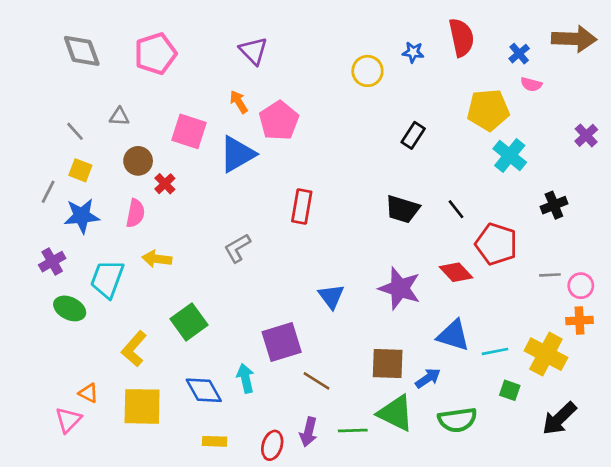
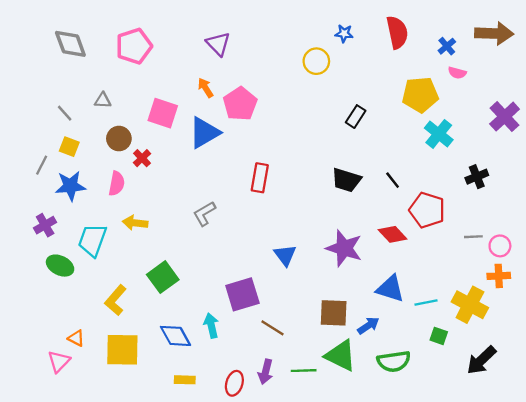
blue star: (413, 52) -> (344, 33), moved
purple cross: (586, 135) -> (505, 117), size x1.5

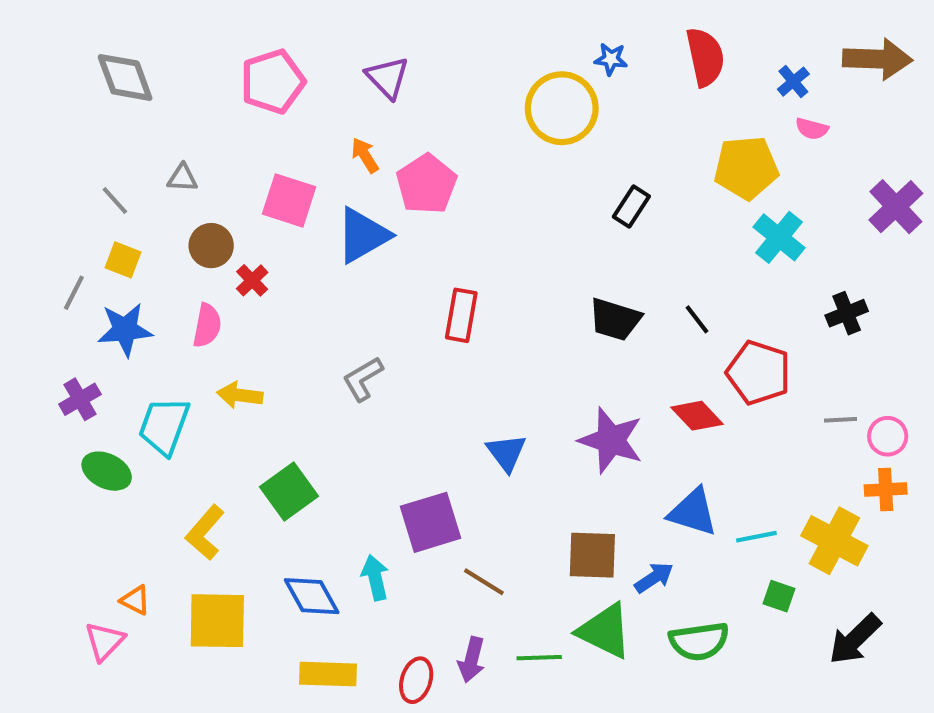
pink pentagon: (134, 46) -> (273, 82), moved
yellow circle: (316, 61) -> (562, 108), size x1.5
yellow rectangle: (185, 380) -> (328, 674), size x1.5

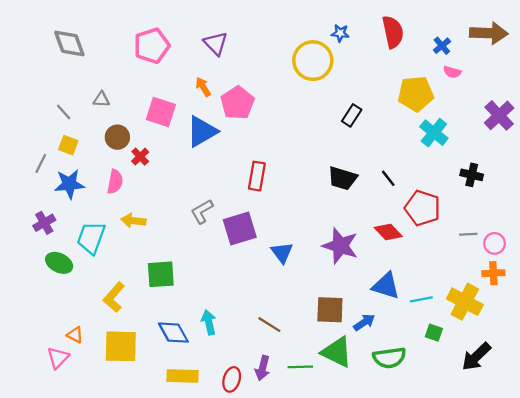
black cross: (847, 313) -> (472, 175), turned 35
green square: (289, 492) -> (161, 274), turned 32
purple square: (431, 522) -> (240, 229), moved

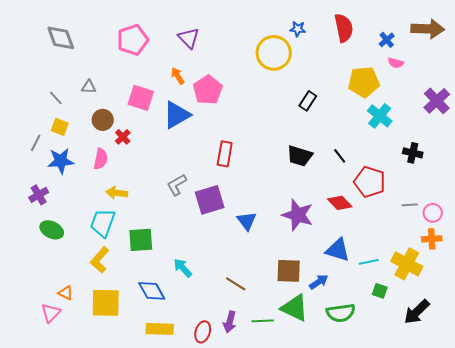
cyan trapezoid: (91, 238) -> (103, 223), moved
cyan arrow: (209, 322) -> (183, 268), moved, turned -30

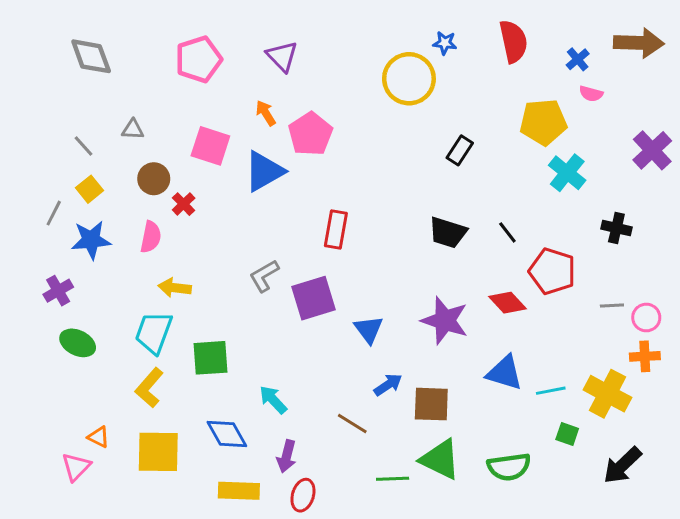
yellow square: (60, 127) -> (90, 189), turned 30
blue arrow: (319, 282) -> (388, 385), moved
purple arrow: (230, 322) -> (287, 456), moved

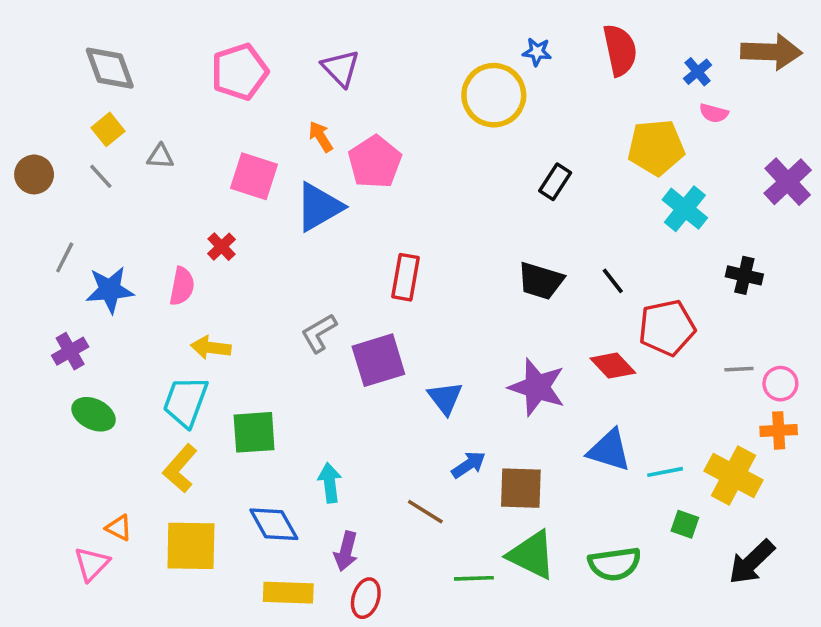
brown circle: (154, 179) -> (34, 174), moved
yellow square: (90, 189) -> (108, 129), moved
red pentagon: (552, 271) -> (667, 328), turned -30
cyan arrow: (273, 400) -> (330, 483), turned 36

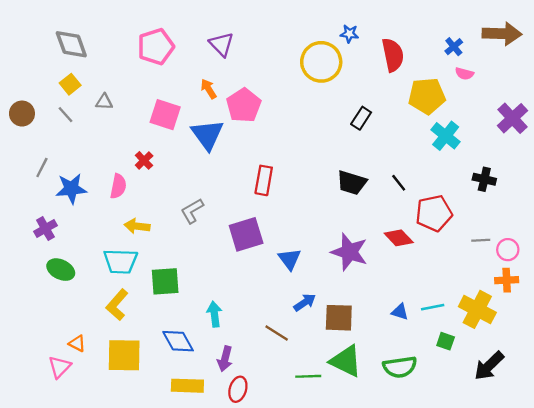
red semicircle: (620, 50) -> (393, 55), moved
blue triangle: (319, 207) -> (207, 135), turned -36
gray L-shape: (319, 333) -> (192, 211), moved
cyan trapezoid: (186, 402) -> (121, 261), turned -108
blue triangle: (609, 450) -> (400, 312), moved, size x0.6

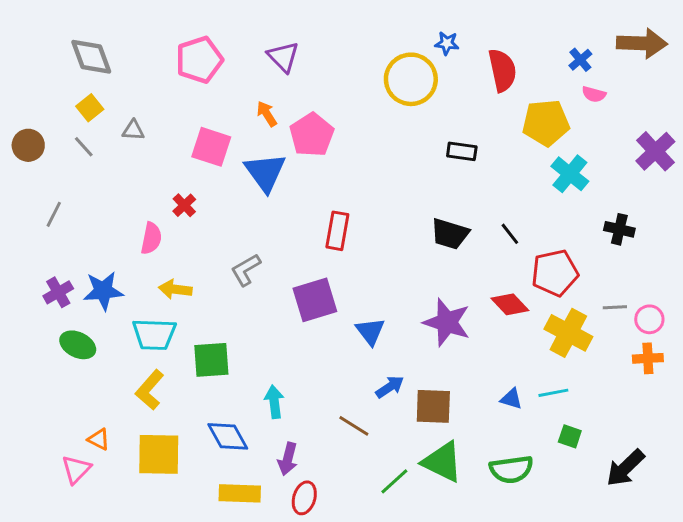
black rectangle: (361, 118) -> (462, 151), turned 65
blue star: (71, 189) -> (103, 291), moved
yellow cross: (477, 309) -> (568, 333), moved
green line: (308, 376) -> (394, 481), turned -40

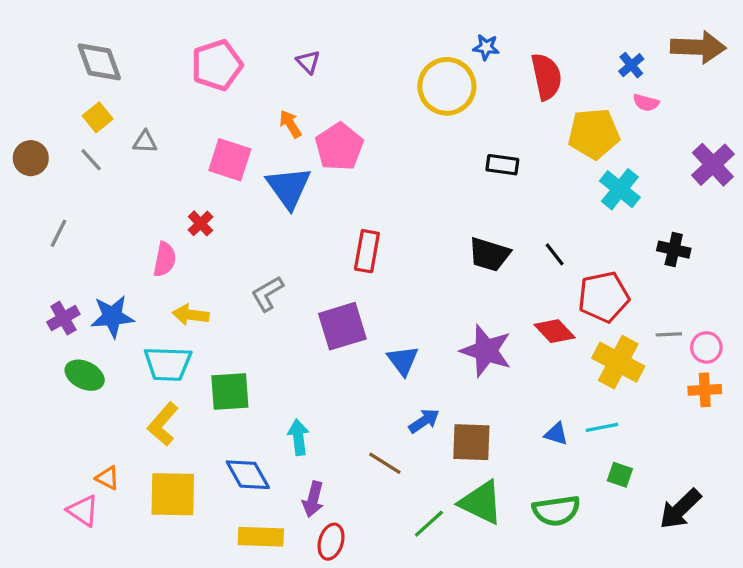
purple triangle: (283, 57) -> (308, 62), size x0.7
pink triangle: (76, 469) -> (83, 511), turned -40

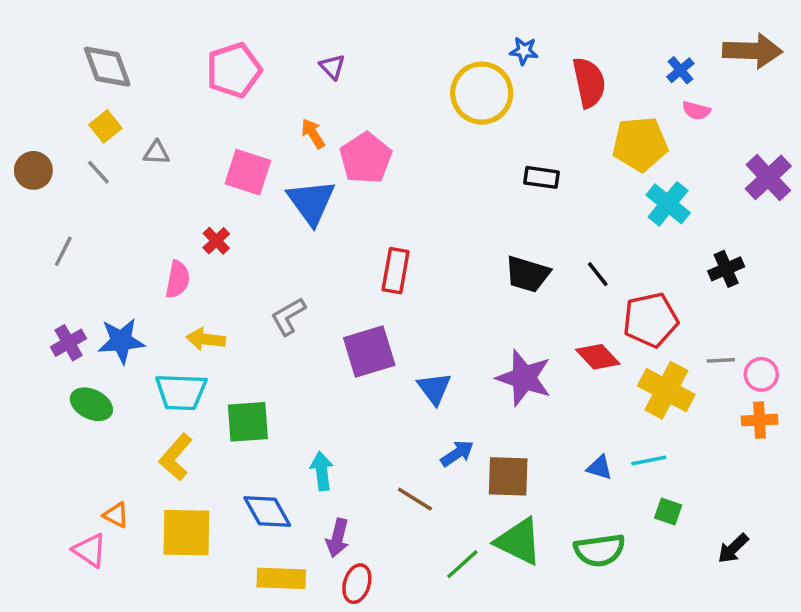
black cross: (674, 250) -> (726, 269), turned -36
black arrow: (680, 509) -> (733, 548), size x0.7

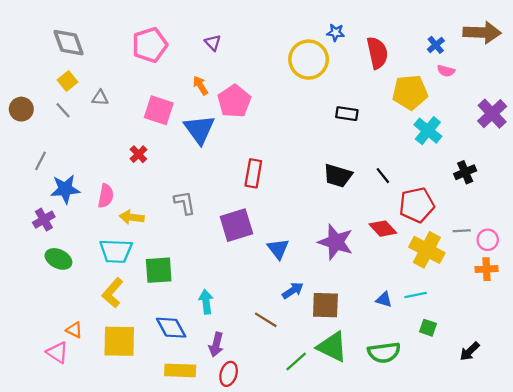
pink semicircle: (178, 279) -> (106, 196), moved
gray L-shape: (288, 316) -> (185, 203), turned 110
blue star: (121, 341) -> (65, 189), moved

